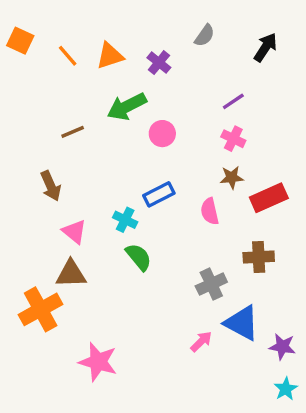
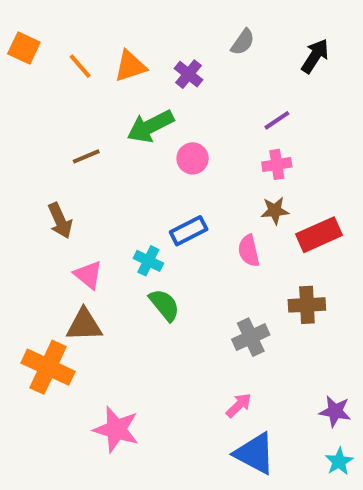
pink cross: (233, 139) -> (277, 164), turned -35
orange cross: (41, 309) -> (48, 367), turned -36
blue triangle: (242, 323) -> (255, 453), moved

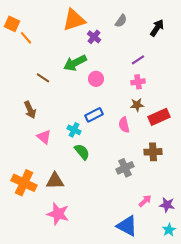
orange line: (80, 66) -> (26, 38), moved
orange triangle: (130, 66) -> (74, 20), moved, size x1.4
brown line: (86, 156) -> (43, 78), turned 56
brown triangle: (84, 325) -> (55, 181), moved
pink arrow: (239, 405) -> (145, 201), moved

